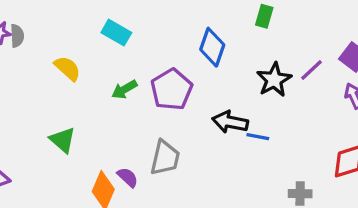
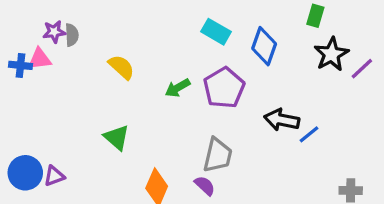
cyan rectangle: (116, 33) -> (216, 32), moved
black star: (274, 80) -> (331, 54), moved
blue line: (258, 137) -> (309, 134), turned -50
purple semicircle: (128, 177) -> (205, 186), moved

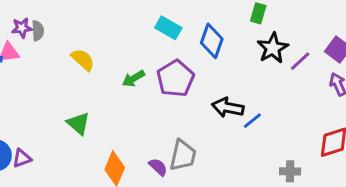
gray trapezoid: (218, 155) -> (183, 155), moved

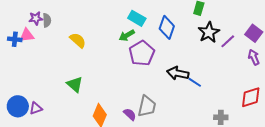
green arrow: (133, 79) -> (127, 35), moved
blue line: (252, 121) -> (195, 82), turned 72

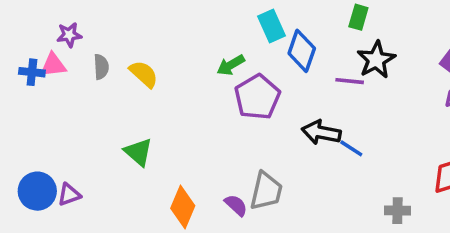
cyan rectangle: (137, 18) -> (271, 26), moved, turned 36
gray semicircle: (47, 20) -> (101, 67), moved
purple line: (228, 41) -> (350, 81), moved, turned 49

